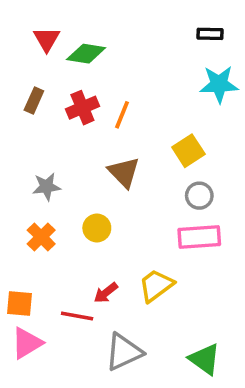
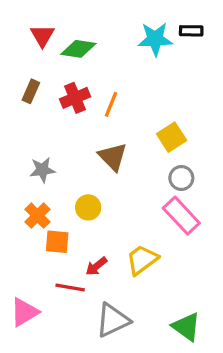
cyan star: (219, 84) -> (155, 39), moved
pink rectangle: (199, 237) -> (181, 216), turned 51
orange square: (20, 303) -> (57, 242), moved

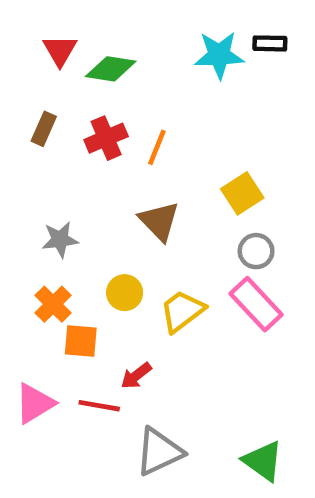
yellow trapezoid: (142, 260) -> (182, 311), moved
pink triangle: (24, 312) -> (35, 403), moved

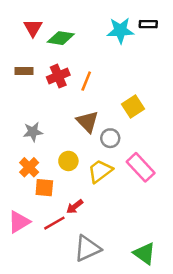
brown rectangle: (44, 129) -> (24, 71), turned 66
gray circle: (256, 251) -> (110, 138), moved
red line: (99, 406) -> (54, 223), turned -40

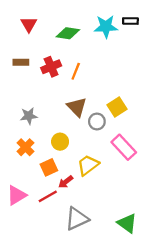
green diamond: (61, 38) -> (68, 33), moved
yellow square: (133, 106) -> (117, 107), moved
yellow trapezoid: (100, 171) -> (88, 165), moved
orange square: (44, 188) -> (49, 167), moved, turned -30

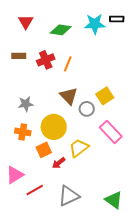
yellow circle: (60, 142) -> (54, 127), size x1.6
orange cross: (25, 147) -> (23, 132), turned -35
red line: (48, 196) -> (35, 190), moved

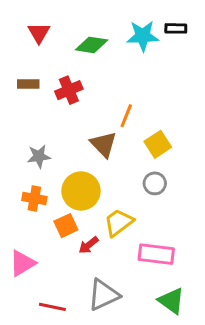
orange line: (68, 64) -> (126, 116), moved
gray circle: (87, 109) -> (155, 183), moved
pink rectangle: (111, 132) -> (156, 254), moved, turned -40
red line: (35, 190) -> (52, 307), moved, turned 42

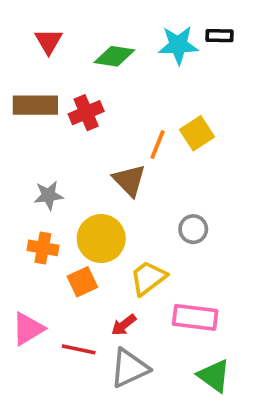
brown rectangle: (28, 84) -> (35, 105), size x1.6
yellow square: (158, 144) -> (197, 133), moved
red arrow: (89, 245) -> (124, 325), moved
red line: (52, 307) -> (79, 349), moved

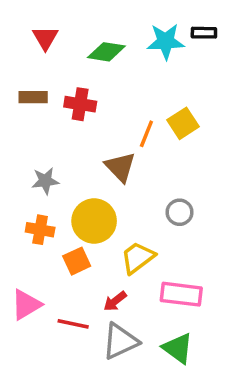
brown rectangle: (35, 105) -> (33, 97), size x0.7
red cross: (86, 113) -> (80, 104), turned 32
green triangle: (214, 376) -> (178, 348), moved

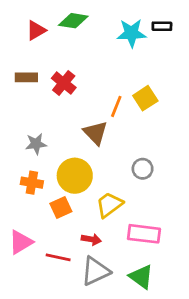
red triangle: (45, 38) -> (36, 30), turned 30
green diamond: (106, 52) -> (73, 21), moved
red cross: (80, 104) -> (64, 83), turned 30
red arrow: (115, 301) -> (91, 239), turned -132

